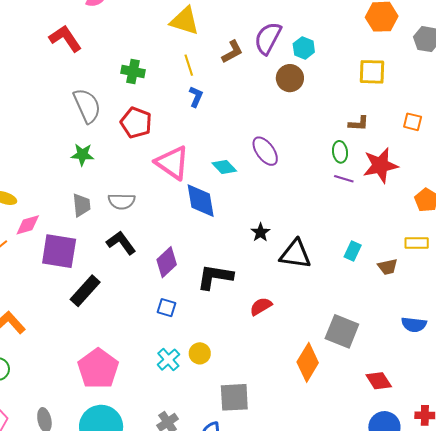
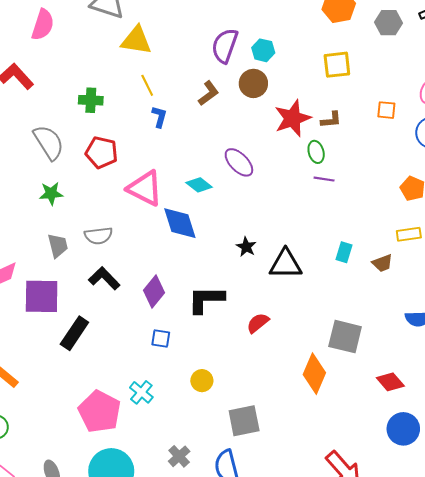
brown L-shape: (232, 52) -> (209, 93), moved
red star: (380, 165) -> (293, 118), moved
cyan cross: (168, 360) -> (141, 392), moved

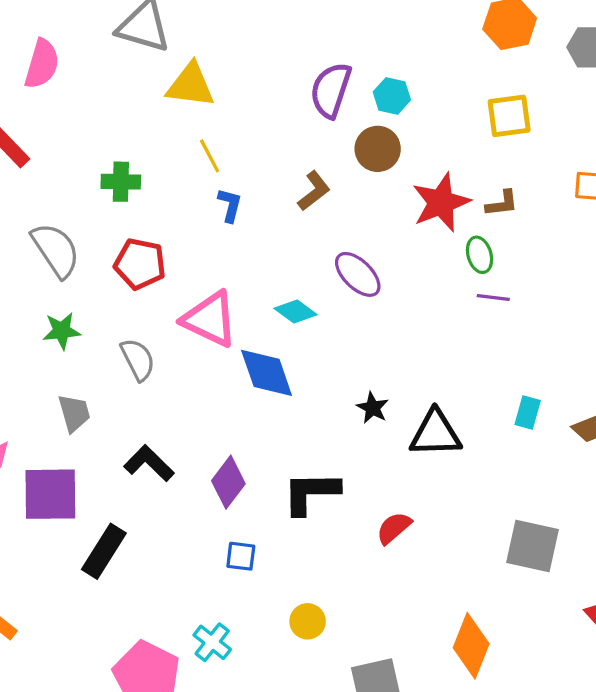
brown L-shape: (209, 93) -> (314, 191), moved
gray semicircle: (99, 236) -> (138, 360), moved, turned -108
orange diamond: (314, 374) -> (471, 646), moved

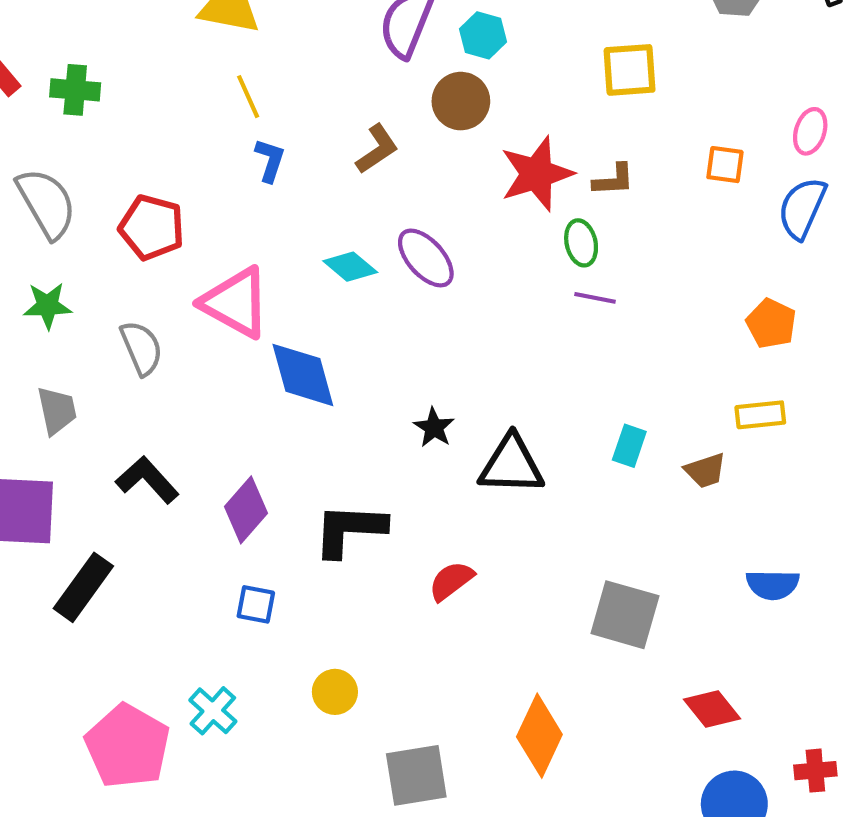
green cross: (121, 182) -> (75, 90), moved
cyan diamond: (296, 311) -> (350, 267), moved

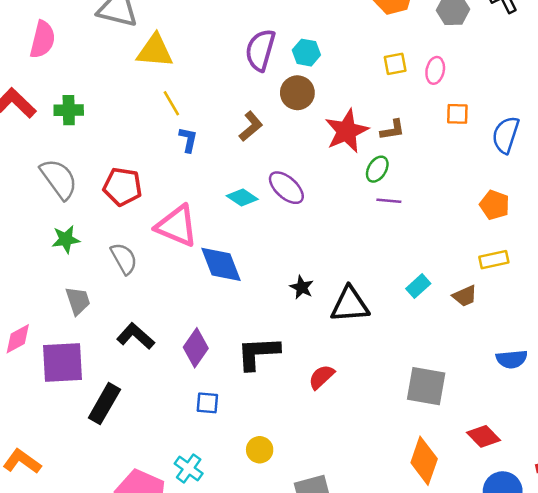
yellow square: (630, 70) -> (395, 64), size x0.7
pink ellipse: (810, 131) -> (435, 70), moved
green ellipse: (581, 243) -> (377, 169), turned 50
cyan rectangle: (629, 446) -> (418, 286), turned 35
orange diamond: (539, 736) -> (424, 461), moved

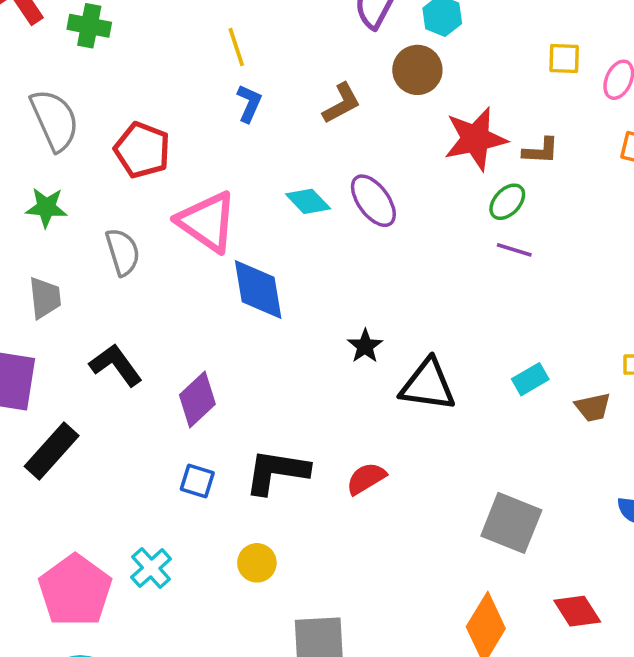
black L-shape: (258, 353) -> (277, 472), moved

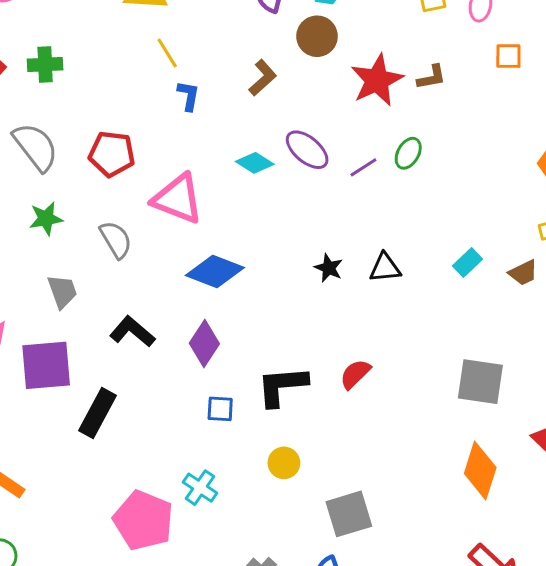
green ellipse: (507, 202) -> (408, 153), moved
purple line: (514, 250) -> (363, 167), moved, turned -36
blue diamond: (258, 289) -> (215, 271), moved, turned -46
black triangle: (428, 385) -> (385, 268), moved, size x0.7

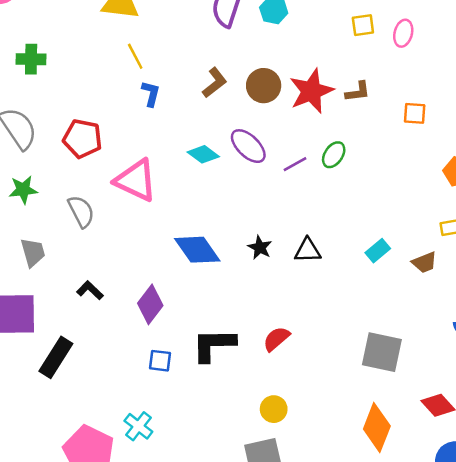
brown circle: (317, 36) -> (264, 86), moved
orange square: (508, 56) -> (415, 113), moved
blue diamond: (215, 271) -> (197, 250), moved, turned 30
black L-shape: (132, 332) -> (90, 290), size x0.7
yellow circle: (284, 463) -> (274, 409), moved

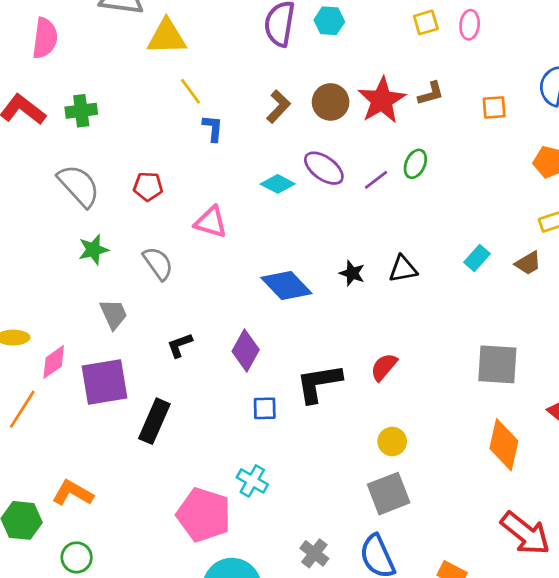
red pentagon: (83, 139) -> (148, 186), size x0.7
pink triangle: (136, 180) -> (211, 222), size x0.7
black L-shape: (90, 290) -> (180, 345), turned -56

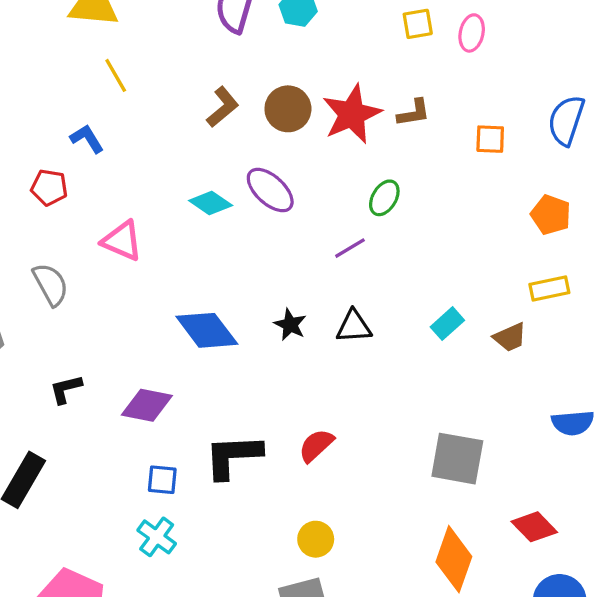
blue L-shape: (213, 128) -> (87, 139), moved, turned -44
purple line: (376, 180) -> (350, 248), moved
purple diamond: (246, 351) -> (147, 405), turned 66
cyan cross: (252, 481) -> (157, 537), moved

